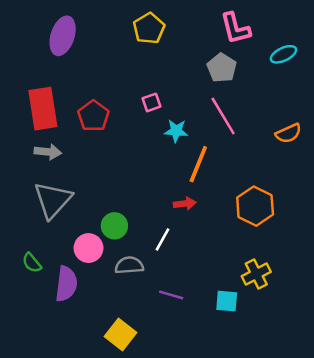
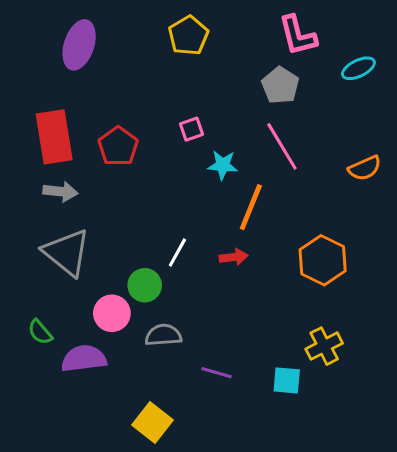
gray triangle: (53, 200) -> (67, 252), turned -33
white line: (163, 239) -> (177, 252), moved
purple semicircle: (66, 284) -> (84, 359), turned -104

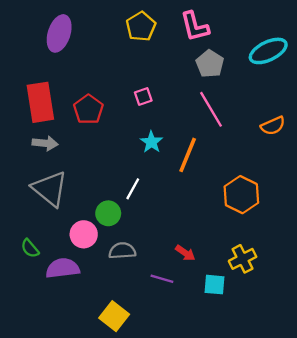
pink L-shape: (298, 36) -> (195, 26), moved
cyan ellipse: (358, 68) -> (268, 51), size x1.5
cyan star: (223, 165) -> (151, 142), moved, turned 30
red arrow: (234, 257) -> (185, 253), moved, turned 42

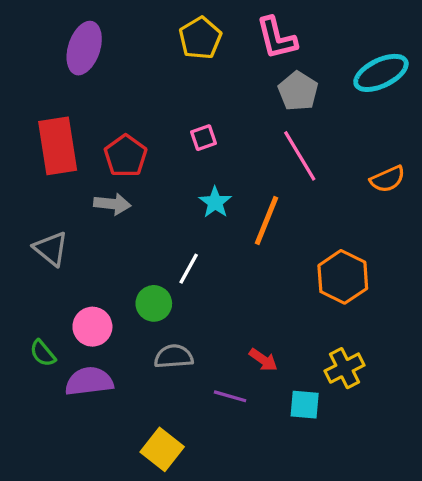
gray arrow: (45, 143) -> (112, 204), moved
gray triangle: (50, 189) -> (51, 249), moved, size x0.7
pink circle: (84, 234) -> (92, 327), moved

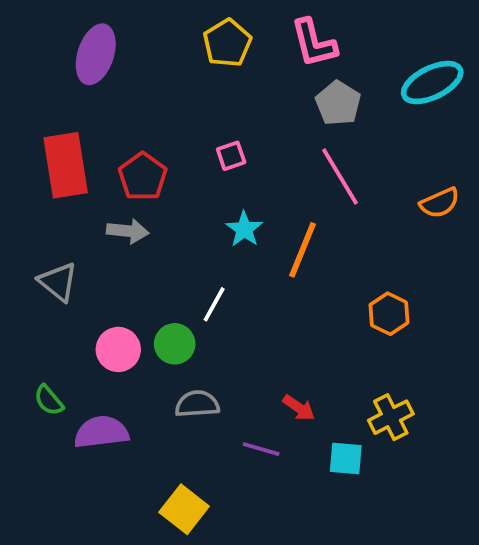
orange hexagon: (343, 277) -> (389, 314), size x0.7
pink circle: (92, 327) -> (118, 349), moved

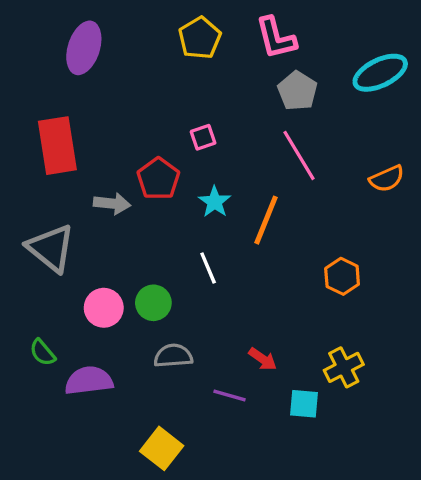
red pentagon: (143, 177) -> (158, 179), moved
gray triangle: (58, 282) -> (51, 248), size x1.4
white line: (214, 304) -> (208, 268), moved, turned -52

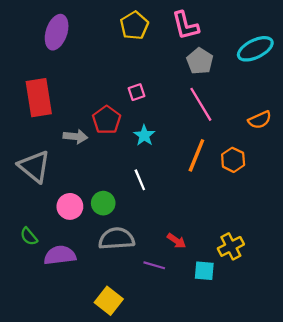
orange line: (266, 220) -> (196, 155), moved
orange hexagon: (342, 276) -> (233, 160), moved
gray semicircle: (173, 356) -> (117, 239), size x1.4

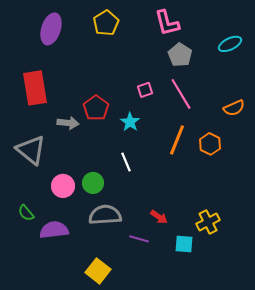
yellow pentagon: (134, 26) -> (106, 23), moved
cyan ellipse: (255, 49) -> (230, 44), size x0.7
pink square: (137, 92) -> (145, 90), moved

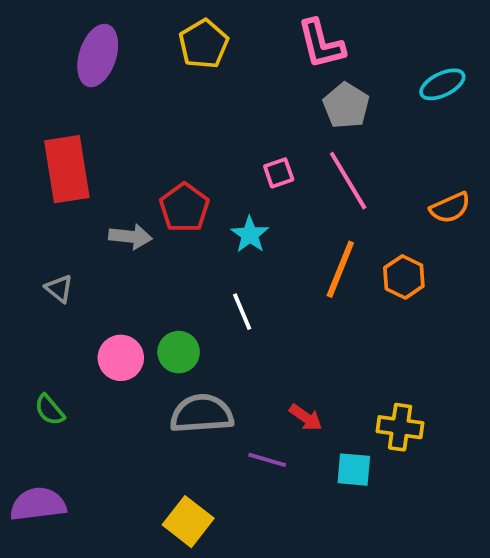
gray triangle: (31, 150) -> (59, 289), size x0.5
yellow cross: (208, 222) -> (400, 427), turned 35
purple semicircle: (54, 230) -> (38, 504), moved

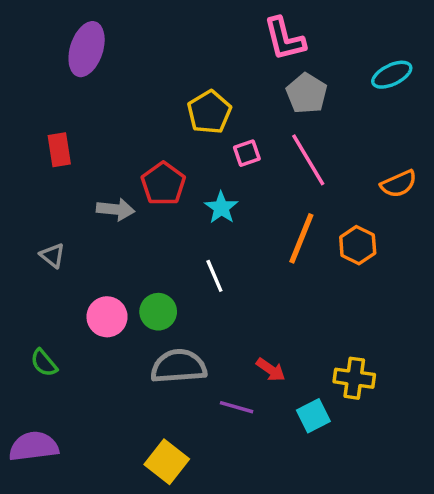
yellow pentagon: (204, 44) -> (209, 112), moved
red rectangle: (67, 169) -> (59, 150), size x0.6
cyan square: (354, 470) -> (313, 416), turned -32

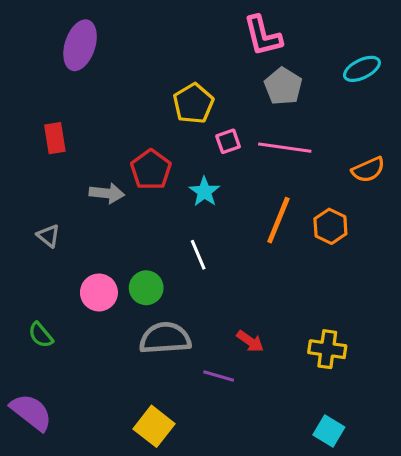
pink line: (308, 160) -> (285, 148), turned -51
cyan square: (313, 416) -> (329, 431), moved, turned -32
purple semicircle: (34, 446) -> (31, 412), turned 45

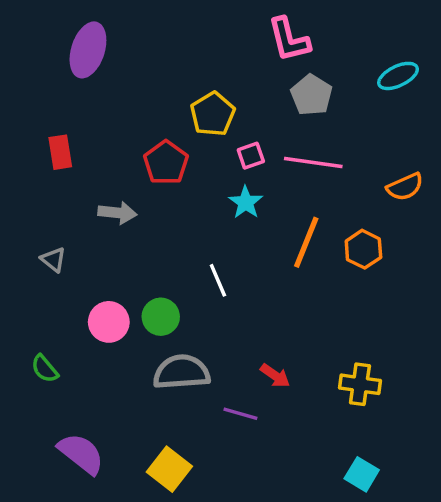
red pentagon: (151, 170) -> (166, 163), moved
cyan star: (204, 192) -> (246, 202), moved
purple semicircle: (31, 412) -> (81, 454), moved

